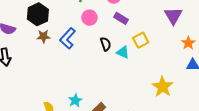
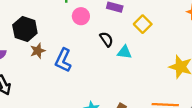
blue L-shape: (68, 38) -> (63, 60), moved
cyan triangle: (123, 52) -> (125, 52), moved

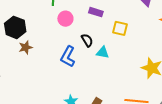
yellow square: (143, 24) -> (120, 28), turned -35
blue L-shape: (63, 60) -> (68, 57), moved

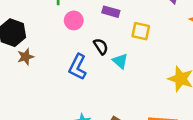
cyan triangle: (103, 53) -> (120, 61), turned 32

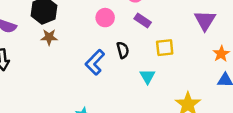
yellow square: (141, 31) -> (165, 48), turned -36
cyan triangle: (120, 61) -> (147, 76), moved

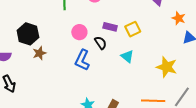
pink circle: (105, 18) -> (79, 32), moved
purple rectangle: (143, 20) -> (110, 27), moved

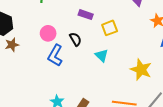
purple rectangle: (110, 27) -> (86, 15), moved
pink circle: (79, 32) -> (48, 33), moved

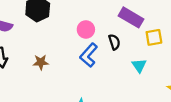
purple rectangle: (86, 15) -> (131, 17), size x1.5
brown star: (12, 45) -> (41, 62), moved

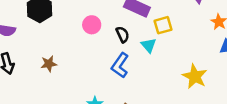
blue L-shape: (89, 55) -> (120, 65), moved
cyan triangle: (139, 66) -> (149, 45), moved

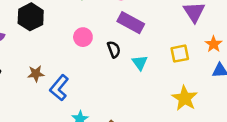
yellow square: (163, 25) -> (180, 54), moved
blue L-shape: (120, 65) -> (59, 88), moved

